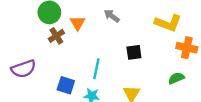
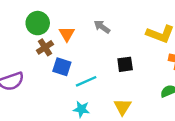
cyan line: (96, 69) -> (86, 81), turned 54
blue square: (66, 85) -> (62, 67), moved

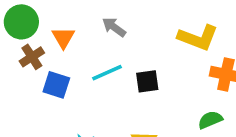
cyan line: (86, 81) -> (107, 73), moved

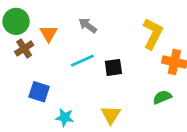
yellow L-shape: (198, 38) -> (153, 34), turned -84
blue square: (56, 85) -> (39, 92), moved

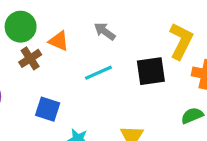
orange triangle: (49, 34) -> (59, 41), turned -36
black square: (113, 67) -> (151, 71), moved, size x1.4

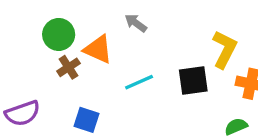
gray arrow: (105, 31) -> (136, 23), moved
orange triangle: (59, 41) -> (98, 49), size x1.4

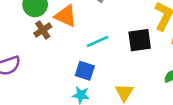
blue square: (87, 120) -> (85, 71), moved

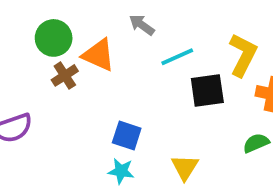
cyan line: (98, 41) -> (177, 57), moved

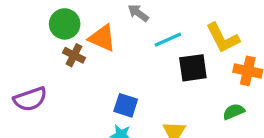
yellow L-shape: (243, 55) -> (223, 38), turned 126
brown cross: (65, 75) -> (74, 55), turned -30

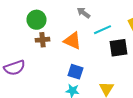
orange triangle: (102, 38) -> (72, 41), moved
brown cross: (74, 55) -> (42, 40), turned -32

